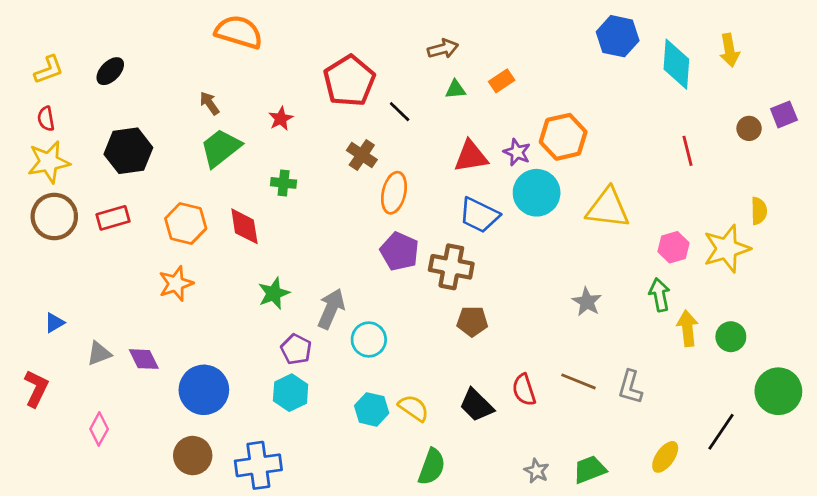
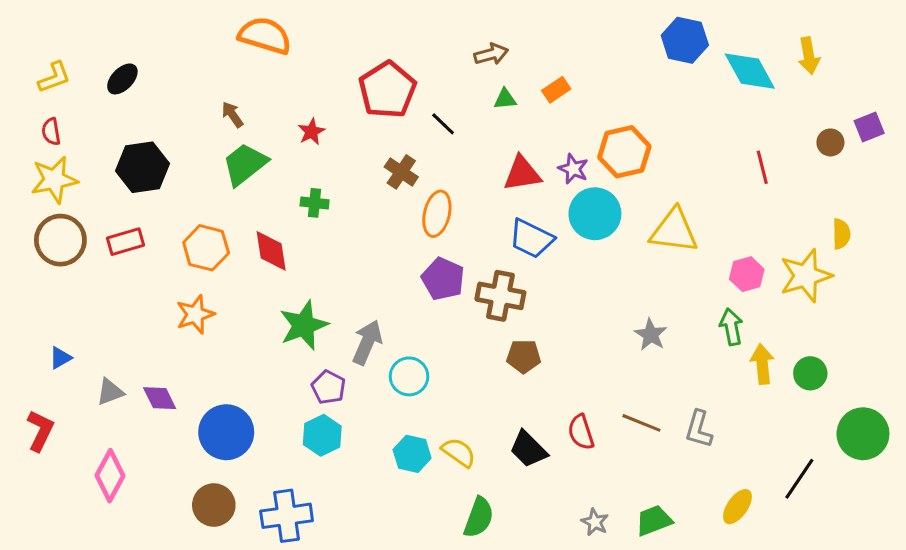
cyan diamond: (676, 64) -> (750, 71), turned -33
green star: (274, 293) -> (304, 325), size x1.4
pink diamond: (99, 429) -> (110, 476), size x1.4

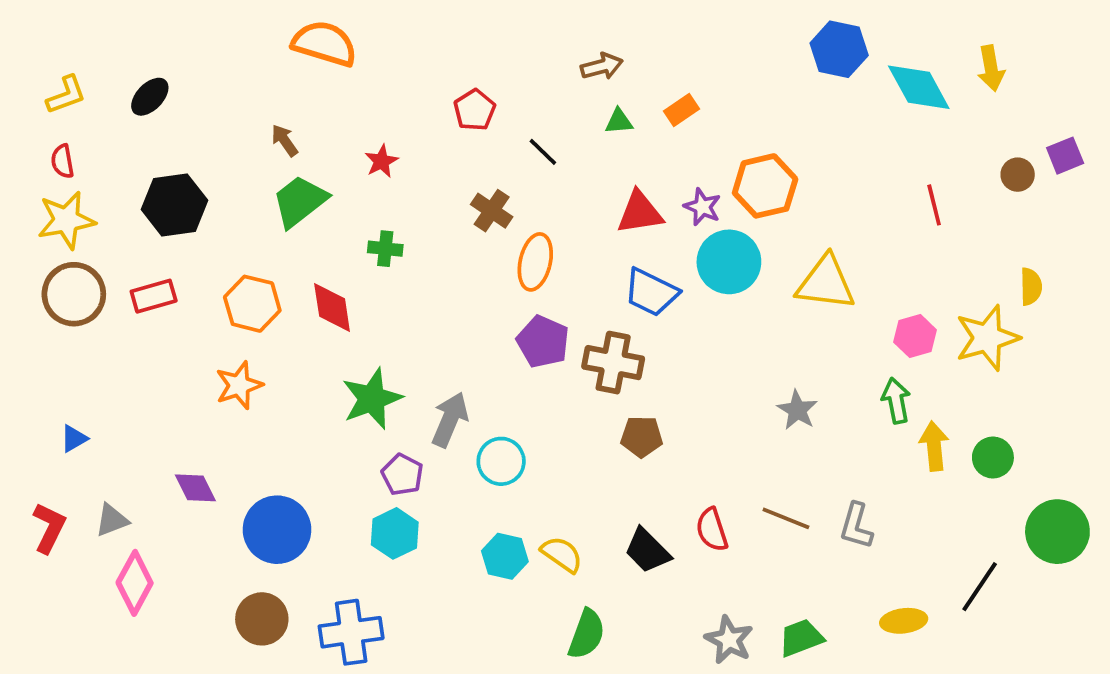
red pentagon: (387, 90) -> (475, 110), size x0.6
gray triangle: (110, 392) -> (112, 520), moved
yellow ellipse: (737, 507) -> (904, 621), turned 48
gray star: (595, 522) -> (729, 640), size x1.4

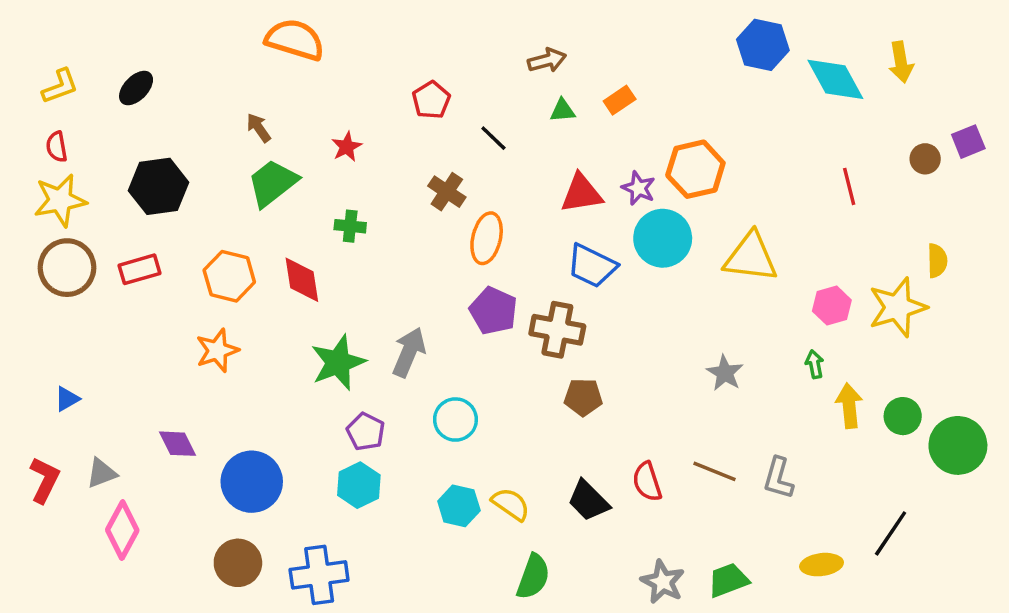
green arrow: (896, 401) -> (815, 364), size x0.7
gray arrow: (450, 420) -> (409, 352), moved
green circle: (1057, 532) -> (958, 445), moved

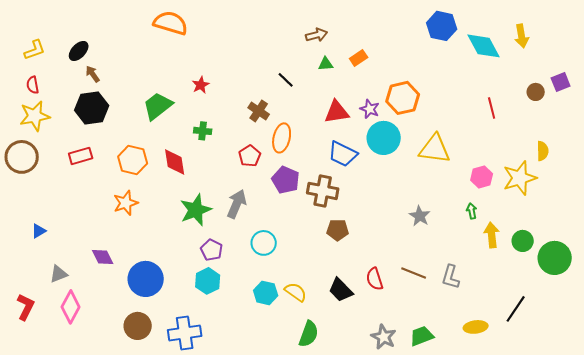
red pentagon: (431, 100) -> (250, 156), moved
brown arrow: (259, 128) -> (93, 74), moved
brown circle: (67, 268) -> (22, 157), moved
red L-shape: (45, 480) -> (26, 307), moved

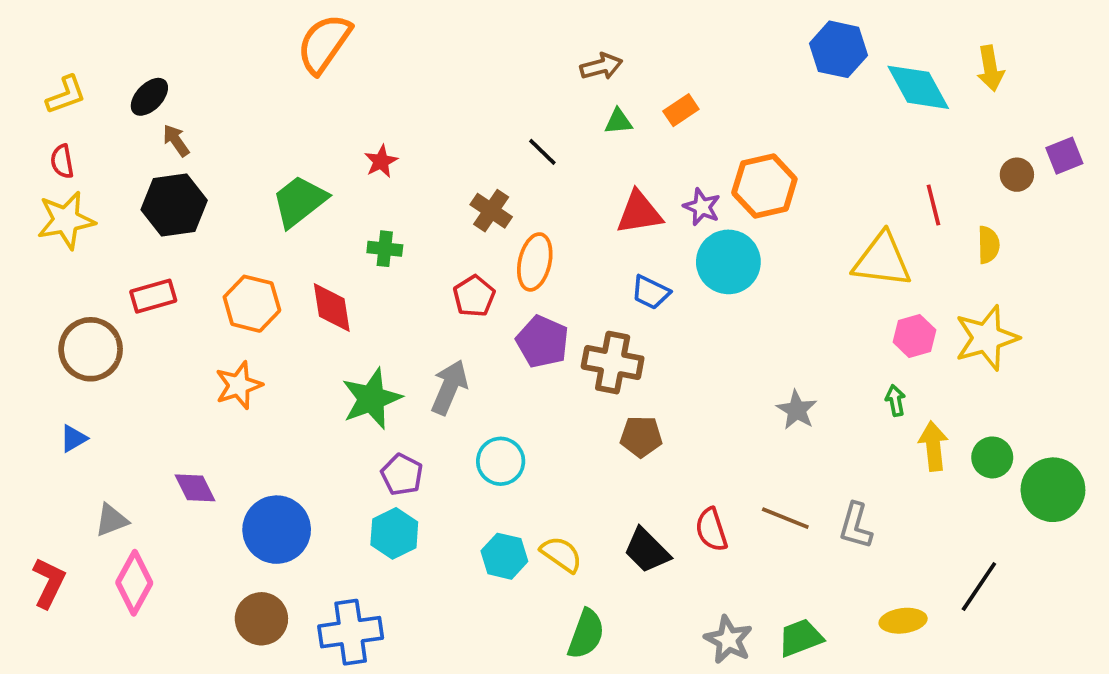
orange semicircle: (171, 23) -> (324, 44), turned -72
yellow triangle: (435, 149) -> (882, 260), moved
yellow semicircle: (543, 151) -> (988, 245), moved
blue trapezoid: (343, 154) -> (651, 292), size x0.7
brown circle: (22, 157) -> (91, 349), moved

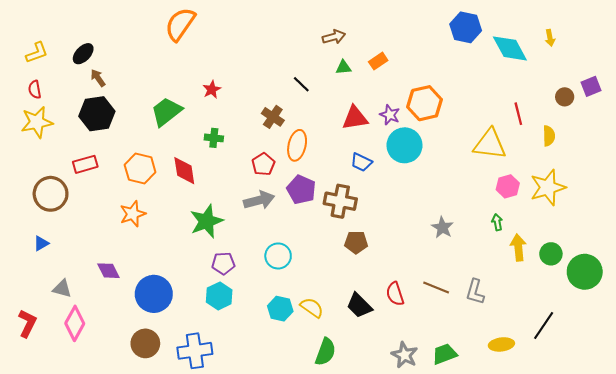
yellow arrow: (990, 68) -> (550, 38), size x0.7
gray arrow: (449, 387) -> (259, 200), moved, turned 52
purple pentagon: (402, 475) -> (223, 263), turned -30
gray triangle: (111, 520) -> (62, 289), turned 36

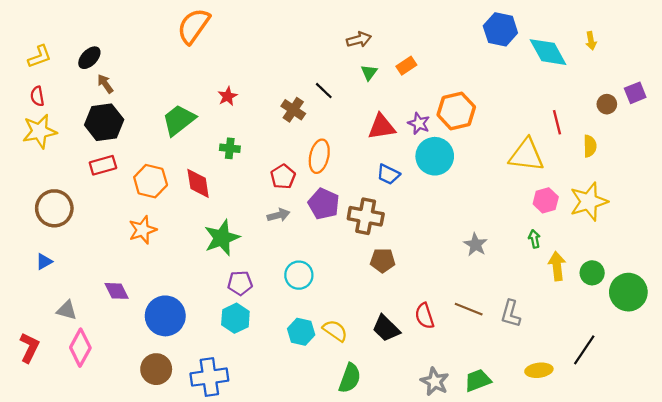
green triangle: (343, 67) -> (369, 72), turned -49
brown cross: (273, 117) -> (293, 110), moved
red rectangle: (85, 164) -> (103, 165), moved
gray arrow: (259, 200) -> (278, 215), size x0.7

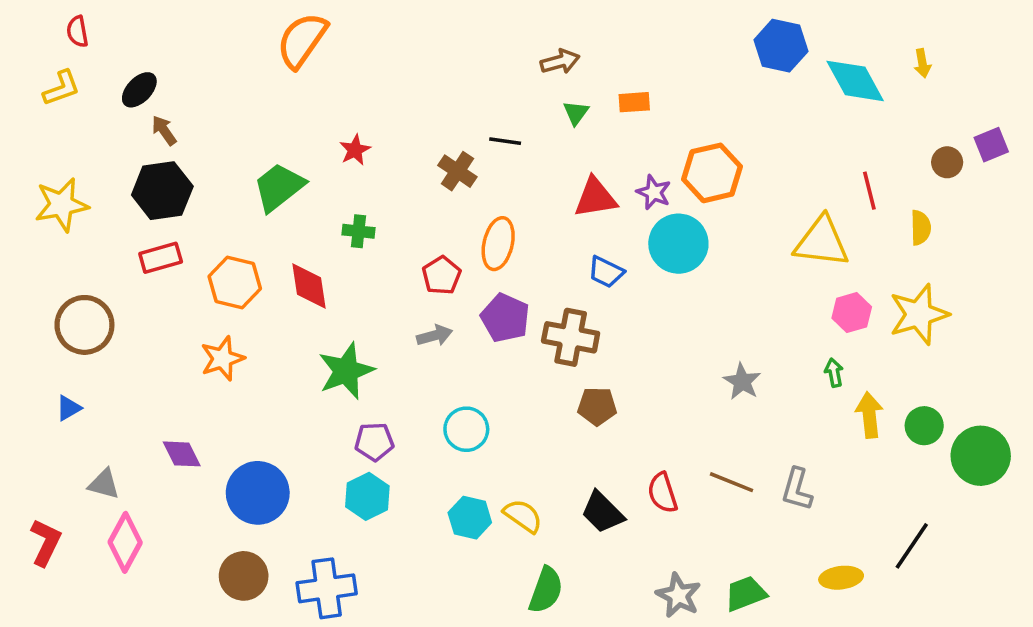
orange rectangle: (406, 66) -> (634, 102), turned 30
black line: (324, 91) -> (505, 141), turned -36
red semicircle: (37, 96) -> (77, 31), moved

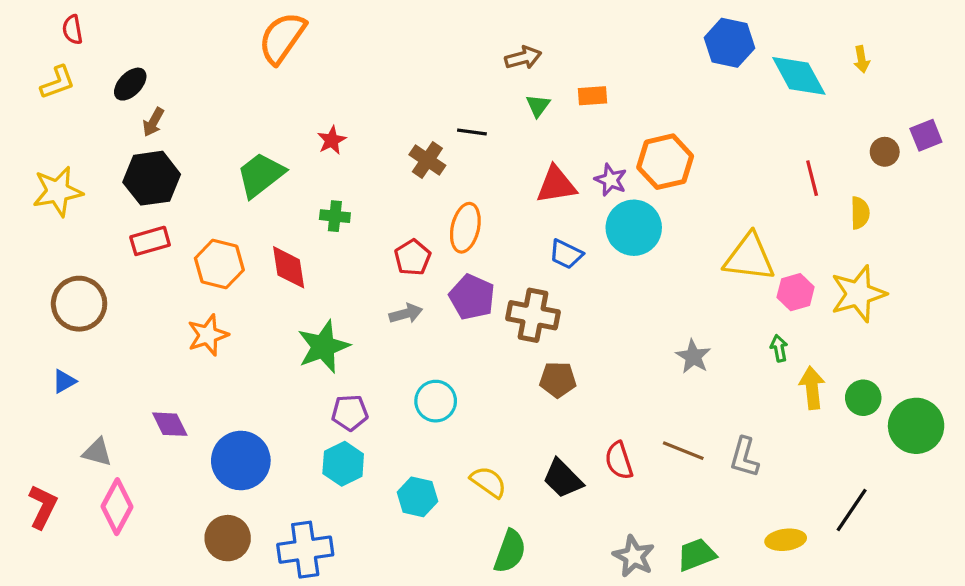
brown arrow: (164, 130) -> (153, 122), turned -116
yellow triangle: (822, 242) -> (749, 257), moved
cyan hexagon: (470, 518) -> (417, 497), moved

